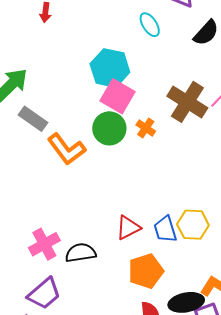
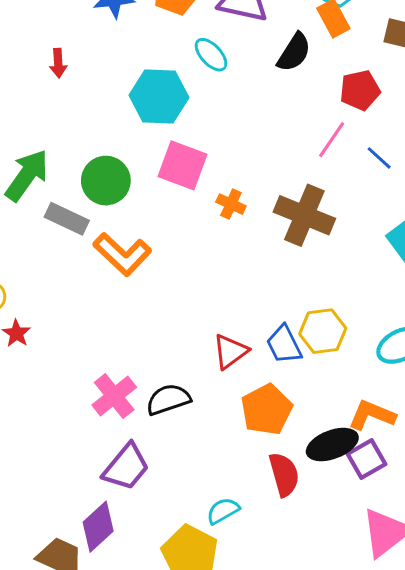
cyan hexagon: (110, 68) -> (159, 96), moved
brown cross: (187, 102) -> (304, 215), moved
green circle: (109, 128) -> (106, 181), moved

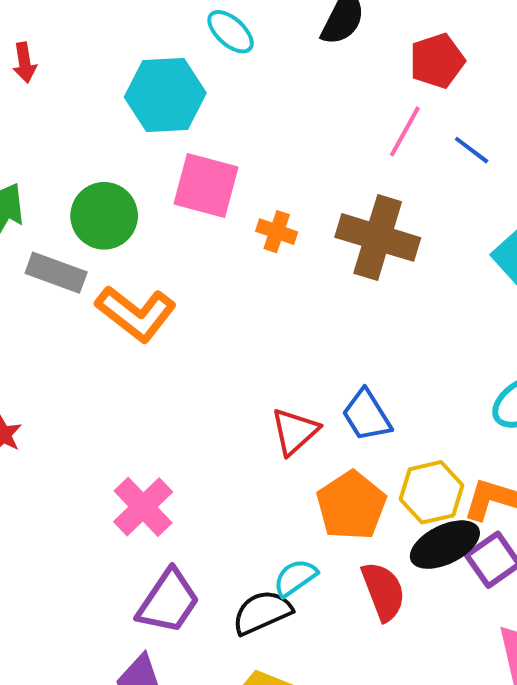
yellow hexagon: (323, 331) -> (432, 492), moved
black semicircle: (168, 399) -> (262, 612), moved
cyan semicircle: (223, 511) -> (295, 578), moved

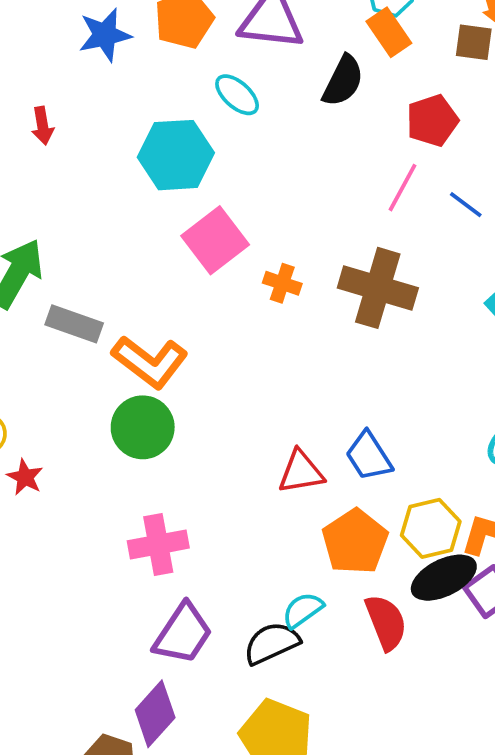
pink square: (206, 185) -> (215, 240), turned 38
green circle: (104, 216) -> (143, 427), moved
red triangle: (295, 431) -> (301, 472), turned 33
pink cross: (143, 507) -> (158, 544), turned 34

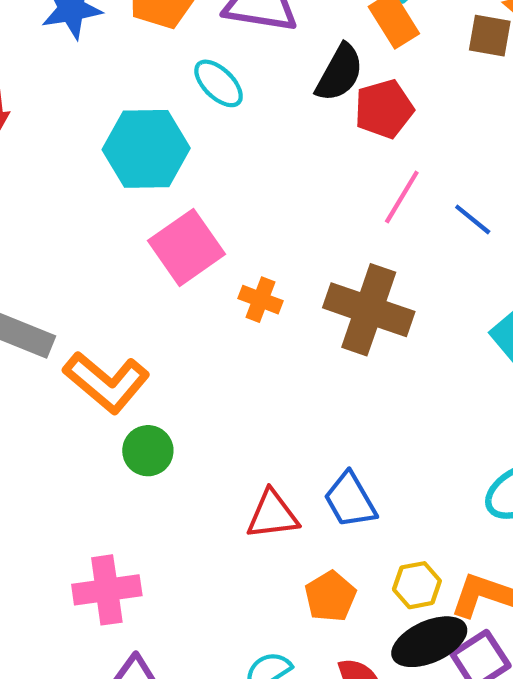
red pentagon: (432, 121) -> (384, 109), moved
green circle: (143, 427) -> (148, 451), moved, size x0.7
yellow hexagon: (431, 528) -> (417, 585), size x0.7
orange pentagon: (355, 542) -> (330, 596), size x0.7

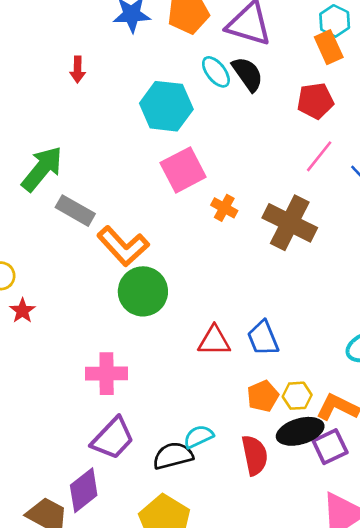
black semicircle: (340, 73) -> (248, 74), moved, turned -72
green circle: (148, 451) -> (143, 291), size x1.6
orange pentagon: (330, 596) -> (263, 396), moved

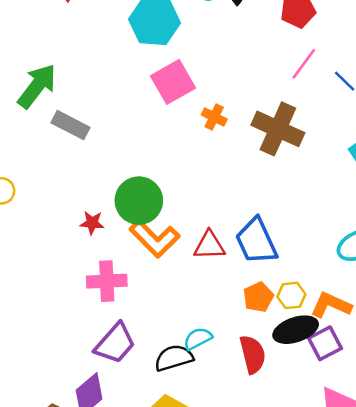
orange L-shape: (123, 246) -> (155, 239), moved
red star: (22, 311) -> (92, 223), moved, turned -30
blue trapezoid: (263, 338) -> (256, 241), size x1.4

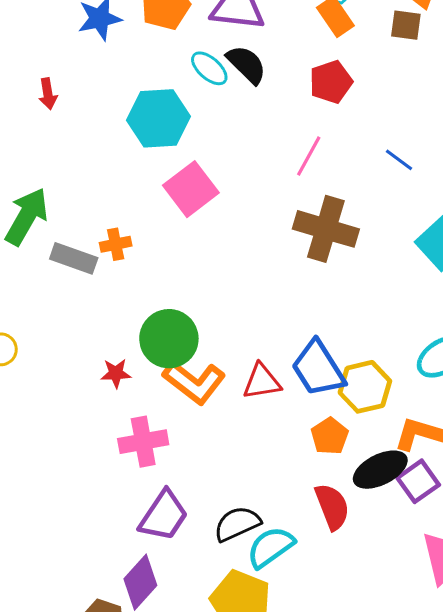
pink line: (304, 64) -> (309, 156), moved
orange cross: (214, 117) -> (116, 244), moved, turned -30
yellow hexagon: (291, 295) -> (365, 387), moved, size x1.5
cyan semicircle: (198, 339) -> (271, 547), moved, size x1.4

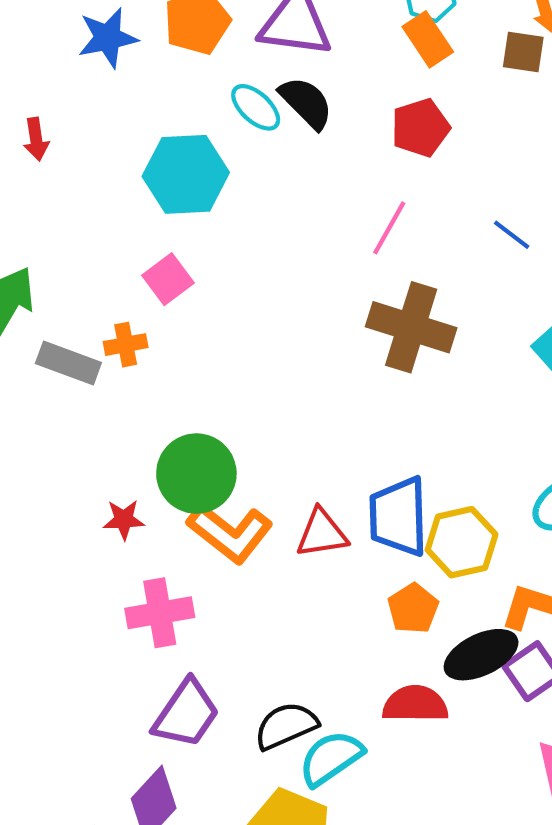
pink square: (191, 189) -> (168, 279), moved, size x0.7
blue trapezoid: (318, 369) -> (398, 517), turned 30
red semicircle: (332, 507) -> (415, 704), turned -69

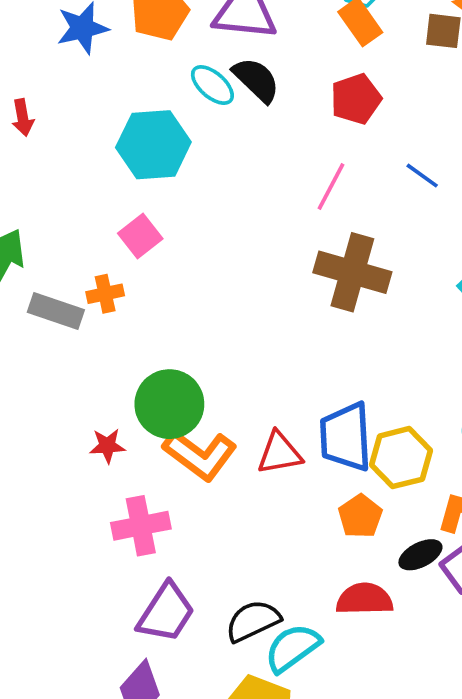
blue line: (512, 235) -> (422, 176), moved
black ellipse: (481, 655) -> (420, 555), size x0.7

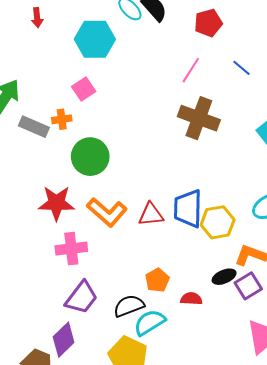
red arrow: (23, 118) -> (37, 18), moved
green circle: (169, 404) -> (90, 157), moved
red star: (107, 446) -> (56, 203), size x1.8
orange pentagon: (360, 516) -> (157, 280), moved
red semicircle: (364, 599) -> (191, 299), size x0.7

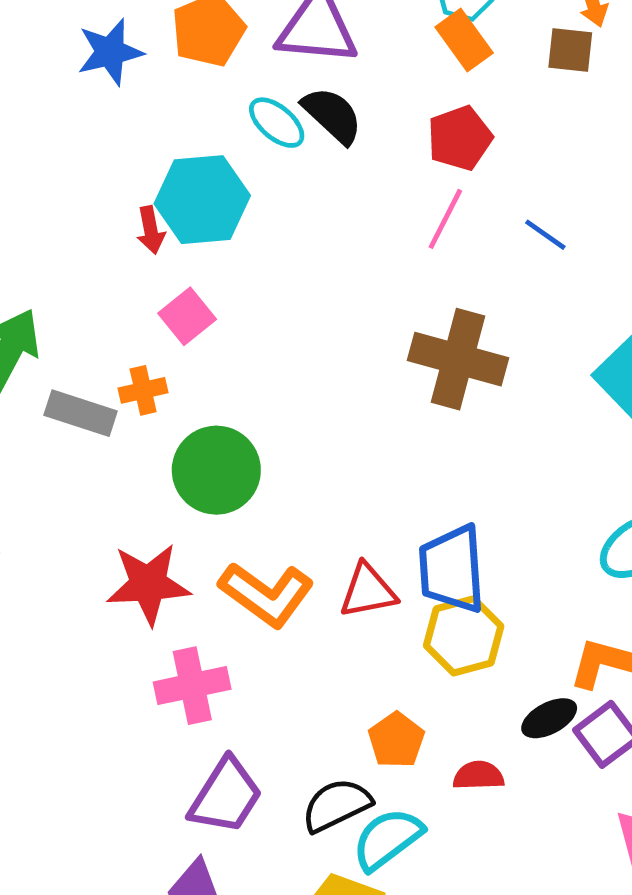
red arrow: (37, 18) -> (151, 230), moved
pink line: (191, 70) -> (445, 219), moved
yellow hexagon: (218, 222) -> (464, 636), moved

